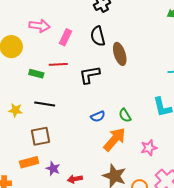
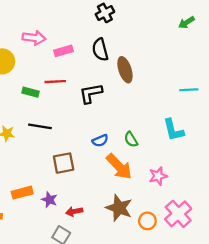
pink rectangle: (66, 37) -> (64, 51), turned 49
brown square: (41, 136) -> (64, 163), moved
orange arrow: (115, 139) -> (119, 167), turned 95

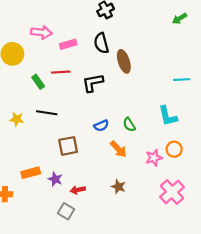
green rectangle: (30, 92) -> (38, 82), turned 40
orange arrow: (119, 167) -> (118, 149), size x0.7
brown star: (119, 208) -> (118, 187), size x0.6
orange circle: (147, 221) -> (174, 149), moved

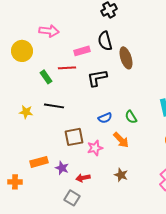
pink rectangle: (68, 44) -> (82, 51), moved
pink star: (154, 158) -> (95, 148), moved

